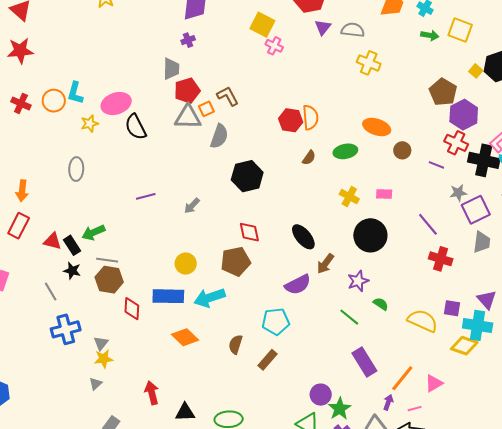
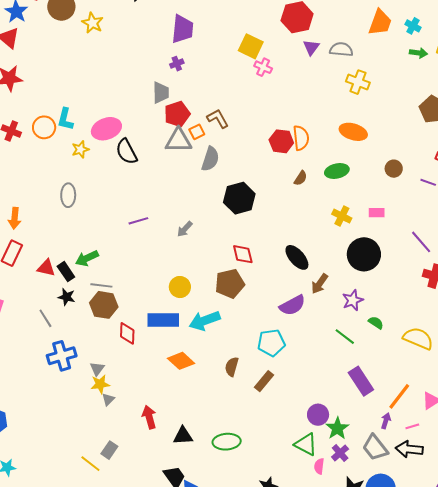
orange ellipse: (377, 127) -> (353, 132), moved
gray triangle: (96, 384) -> (108, 399), moved

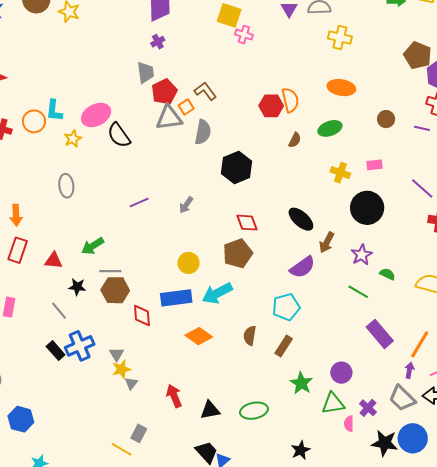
black rectangle: (66, 272) -> (56, 351), moved
green star: (337, 428) -> (301, 383), moved
green triangle: (306, 444) -> (333, 403), turned -30

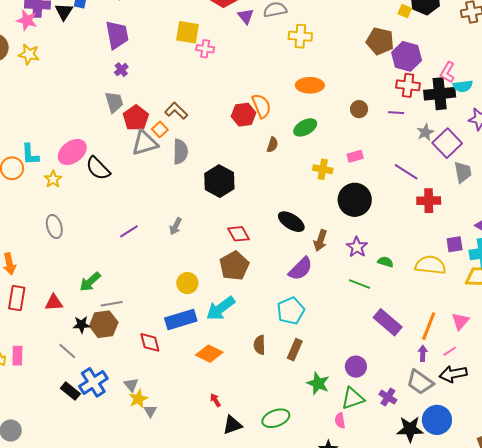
brown hexagon: (115, 290) -> (104, 324), moved
red arrow: (174, 396) -> (215, 400), moved, size x0.6
pink semicircle: (349, 424) -> (340, 421), moved

